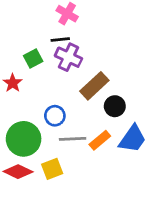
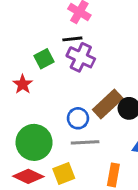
brown rectangle: (94, 86) -> (108, 104), moved
blue circle: (55, 116) -> (78, 118), moved
orange rectangle: (100, 140) -> (113, 175), moved, turned -40

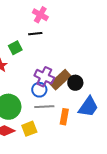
purple cross: (81, 57) -> (44, 77), moved
orange rectangle: (113, 175) -> (64, 117), moved

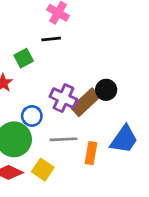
black circle: (75, 83) -> (106, 90), moved
blue circle: (39, 90) -> (32, 116), moved
yellow square: (29, 129) -> (43, 170), turned -35

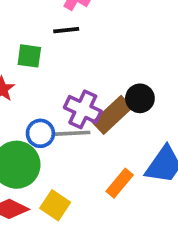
green square: (24, 58) -> (29, 56), turned 36
gray line: (63, 139) -> (72, 133), moved
orange rectangle: (91, 153) -> (120, 183), turned 30

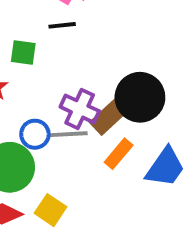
black circle: (140, 98) -> (140, 97), size x1.6
orange rectangle: (120, 183) -> (119, 154), moved

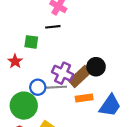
black circle: (140, 97) -> (96, 67), size x0.7
orange rectangle: (119, 154) -> (84, 98), turned 42

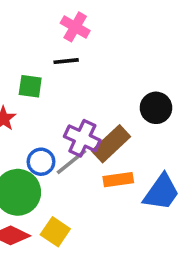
black circle: (96, 67) -> (156, 108), moved
gray line: (56, 87) -> (72, 162), turned -36

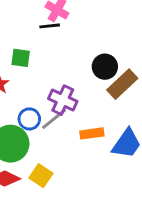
black line: (66, 61) -> (50, 26), moved
black circle: (156, 108) -> (105, 67), moved
brown rectangle: (111, 144) -> (122, 84), moved

